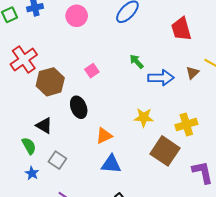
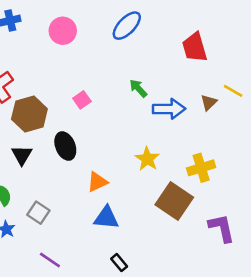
yellow star: (144, 117) -> (147, 159), turned 30
black triangle: (44, 126) -> (22, 155), moved, turned 30

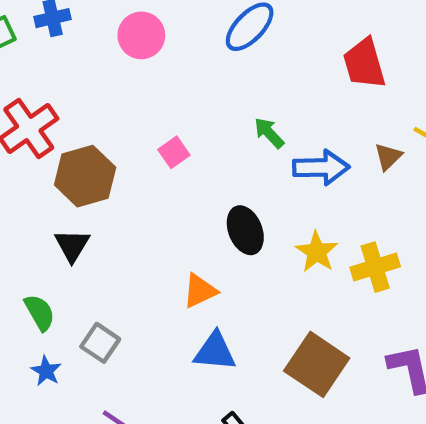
black ellipse: (65, 146) -> (245, 230), moved
yellow star: (147, 159) -> (317, 252), moved
brown square: (174, 201) -> (317, 364), moved

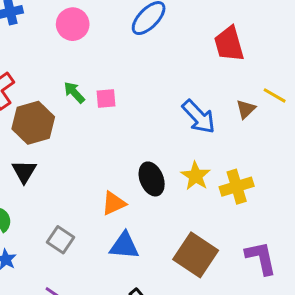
green arrow: (269, 133) -> (74, 92), moved
pink square: (174, 152) -> (106, 99), moved, turned 30
blue arrow: (321, 167) -> (199, 117), turned 48
black ellipse: (245, 230) -> (152, 179), moved
gray square: (100, 343) -> (61, 240), moved

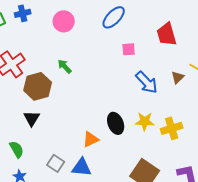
pink square: (106, 99) -> (129, 49), moved
yellow star: (196, 176) -> (145, 121), turned -30
blue triangle: (124, 246) -> (82, 167), moved

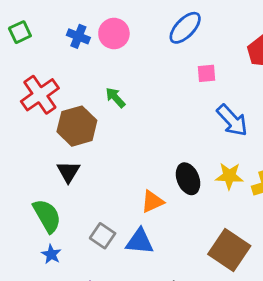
blue cross: (23, 13) -> (78, 36), moved, turned 35
green semicircle: (17, 149) -> (47, 216), size x1.4

